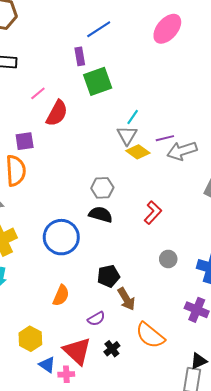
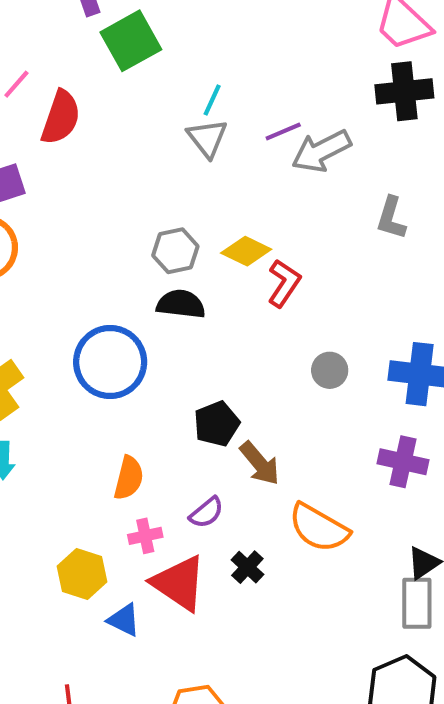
yellow diamond: (138, 152) -> (246, 251), moved
pink cross: (66, 374) -> (145, 536), moved

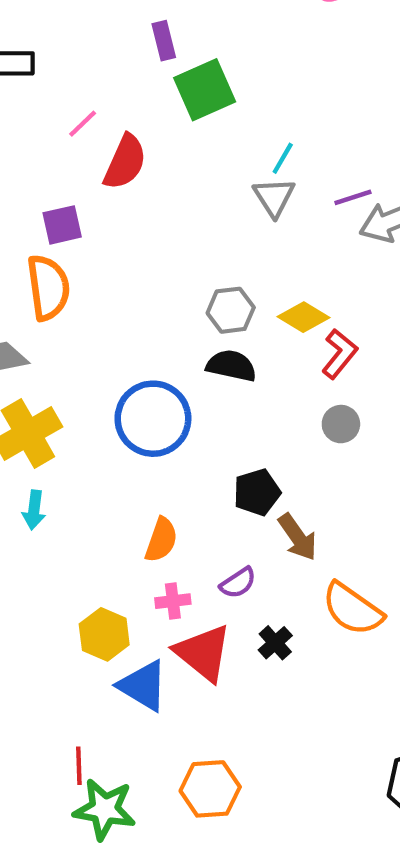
gray circle: (330, 370) -> (341, 424), moved
blue triangle: (124, 620) -> (143, 686), size x1.5

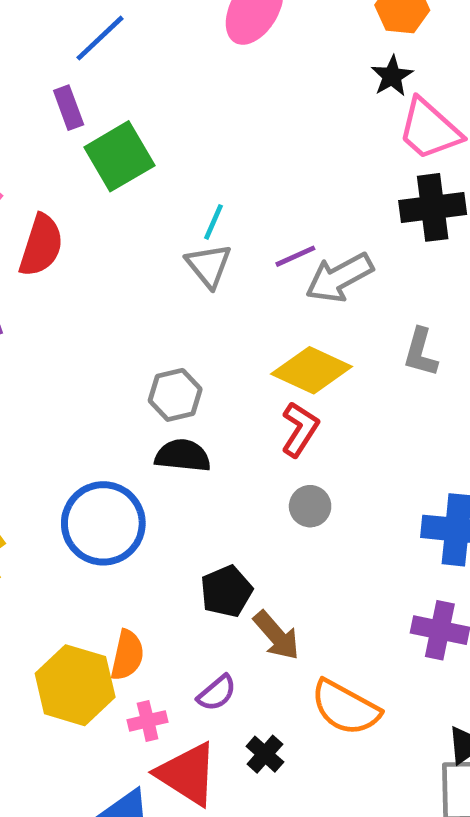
yellow diamond: (304, 317) -> (312, 370), moved, size x1.4
yellow hexagon: (104, 634) -> (75, 685), moved, size x1.4

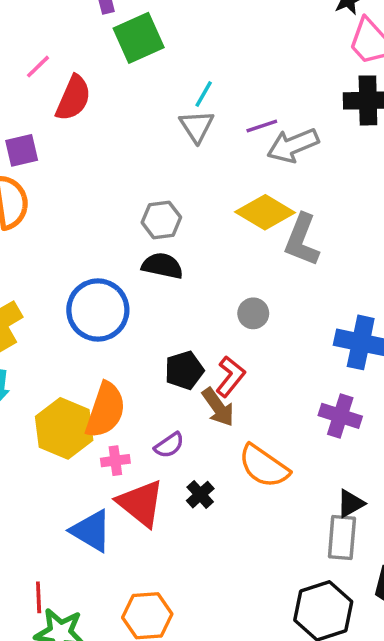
gray L-shape: (421, 352) -> (302, 240), moved, size x1.4
red L-shape: (300, 429) -> (230, 376), moved
orange semicircle: (127, 655) -> (105, 410), size x1.5

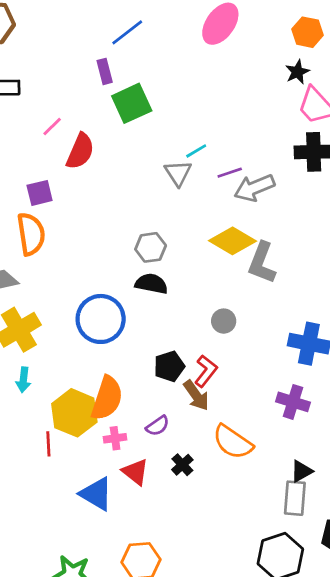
cyan line: (204, 94) -> (196, 151), moved, turned 30
red triangle: (141, 503) -> (135, 472), size x0.7
red line: (39, 597) -> (48, 444), moved

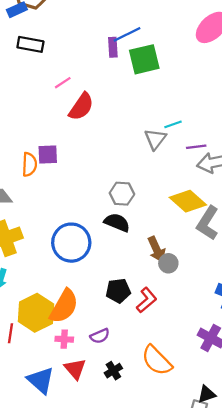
blue line: (127, 32) -> (127, 34), moved
green square: (132, 103) -> (144, 59), moved
purple square: (40, 193) -> (48, 154), moved
orange semicircle: (31, 234) -> (29, 164), size x0.7
brown arrow: (196, 395) -> (157, 249), moved

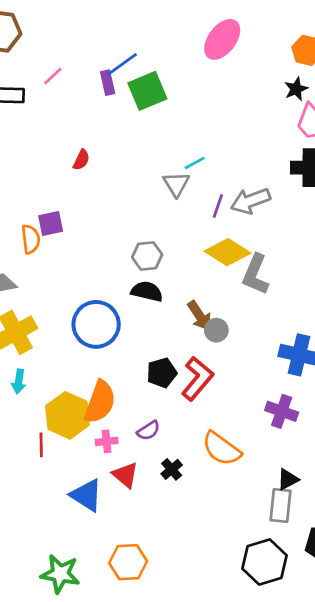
pink line: (63, 83) -> (53, 76), moved
red semicircle: (81, 107) -> (81, 160), size x0.6
purple line: (196, 147) -> (218, 206), moved, turned -54
red L-shape: (146, 300) -> (197, 379), size x1.4

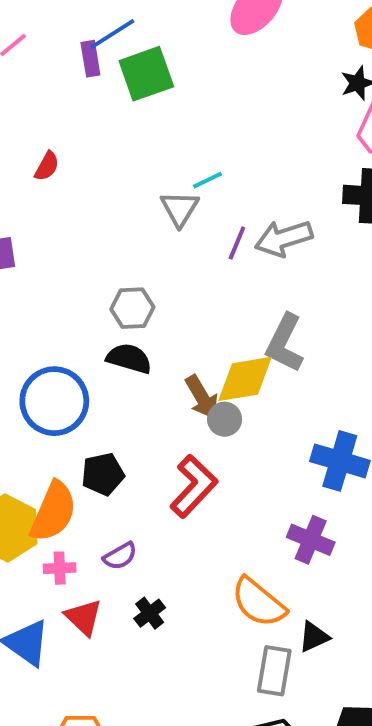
yellow diamond: (228, 252) -> (245, 379), moved, turned -45
black pentagon: (162, 373) -> (103, 474), moved
orange semicircle: (221, 449) -> (259, 602), moved
gray rectangle: (280, 506) -> (274, 671), moved

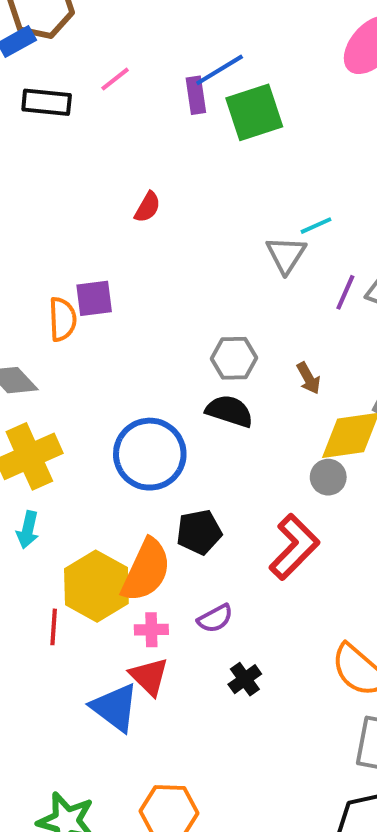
brown arrow: (202, 397) -> (309, 378), moved, size x0.7
red triangle: (84, 617) -> (149, 676), moved

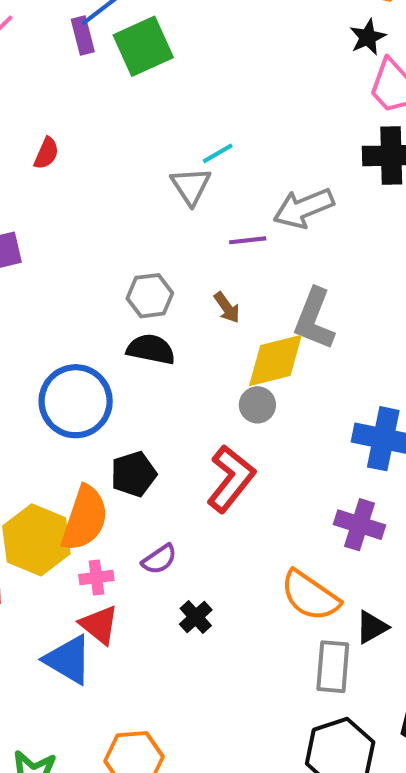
purple line: (345, 292) -> (248, 240), moved, turned 66

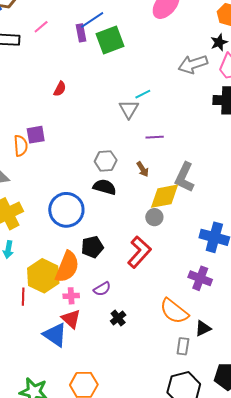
gray arrow: (304, 208) -> (193, 64), moved
gray rectangle: (333, 667) -> (183, 346), size x0.7

